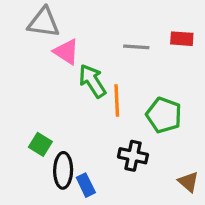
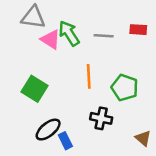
green arrow: (92, 81) -> (69, 33), moved
green square: (40, 144) -> (35, 89), moved, size x1.5
black ellipse: (63, 170) -> (48, 130), turned 50

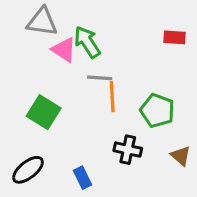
gray line: (104, 36) -> (100, 78), moved
black ellipse: (48, 130) -> (28, 170), moved
brown triangle: (143, 138) -> (181, 156), moved

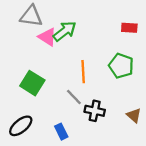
green arrow: (87, 42) -> (65, 31), turned 85
gray line: (100, 78) -> (74, 97), moved, turned 42
green pentagon: (157, 111) -> (121, 66), moved

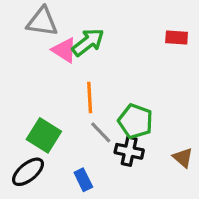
green pentagon: (121, 66) -> (135, 121), moved
orange line: (83, 72) -> (90, 98), moved
green square: (32, 83) -> (44, 135), moved

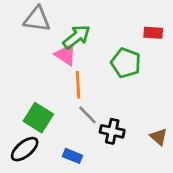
pink triangle: (64, 50) -> (66, 55), moved
green pentagon: (135, 121) -> (126, 63), moved
blue rectangle: (83, 180) -> (72, 156), turned -42

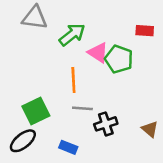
pink triangle: (66, 55) -> (98, 53), moved
gray line: (88, 115) -> (82, 108), turned -42
green square: (38, 118) -> (36, 111), turned 32
black cross: (112, 131) -> (106, 124), turned -30

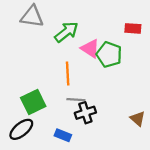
black cross: (106, 124) -> (85, 113), moved

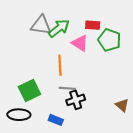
gray triangle: (32, 17) -> (41, 25), moved
red rectangle: (133, 28) -> (93, 25), moved
green pentagon: (109, 55) -> (109, 40), moved
black ellipse: (21, 129) -> (19, 115), turned 40

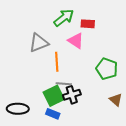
gray triangle: (41, 25) -> (39, 43), moved, turned -30
green arrow: (59, 28) -> (64, 18), moved
green pentagon: (109, 40) -> (107, 69), moved
green square: (29, 90) -> (54, 96), moved

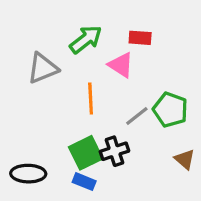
green arrow: (64, 18) -> (86, 39), moved
gray triangle: (39, 43) -> (43, 68), moved
gray line: (64, 84) -> (137, 116), moved, turned -42

